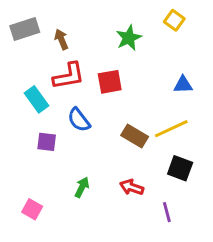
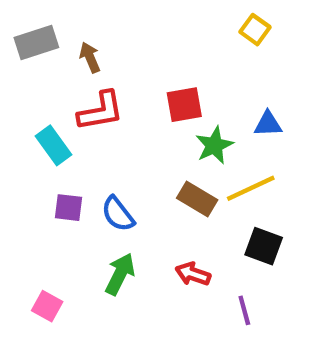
green star: (129, 38) -> (214, 145), moved
red square: (110, 82) -> (184, 105), moved
blue semicircle: (79, 120) -> (118, 214), moved
green arrow: (82, 187) -> (120, 274), size x1.4

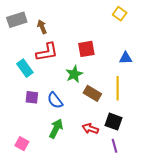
green star: (214, 145) -> (74, 74), moved
yellow line: (251, 188) -> (118, 88), turned -65
black square: (264, 246) -> (113, 122), moved

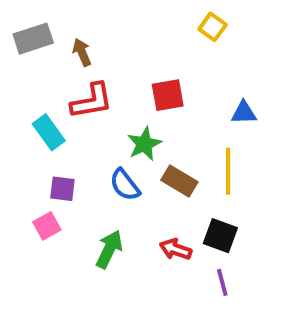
yellow square: (120, 14) -> (213, 27), moved
blue semicircle: (55, 100) -> (125, 185), moved
pink square: (22, 144) -> (47, 226), moved, turned 32

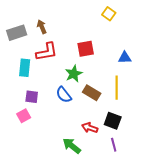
gray rectangle: (33, 39) -> (17, 33), moved
cyan rectangle: (49, 132) -> (25, 68), turned 42
green arrow: (109, 249) -> (72, 146), moved, turned -78

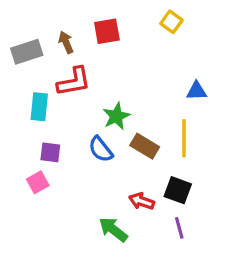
red square: (86, 49) -> (107, 31), moved

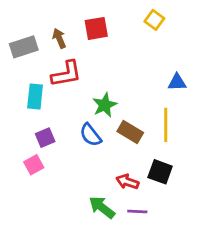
purple square: (50, 152) -> (45, 138), turned -30
purple line: (179, 228) -> (137, 212), moved, turned -72

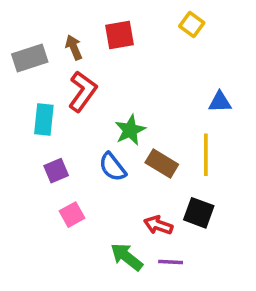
red L-shape: (66, 74) -> (83, 91), turned -44
pink square: (34, 165) -> (72, 215), moved

